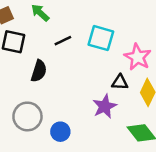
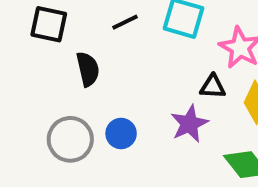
black semicircle: (39, 71) -> (88, 69), turned -30
blue circle: (60, 132) -> (121, 133), moved

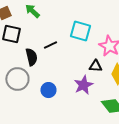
black line: (125, 22) -> (50, 45), moved
gray circle: (70, 139) -> (17, 79), moved

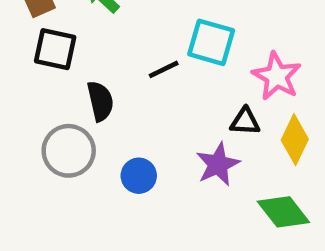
black line: (50, 45) -> (164, 69), moved

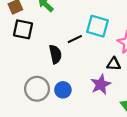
black semicircle: (100, 101) -> (55, 54), moved
gray circle: (69, 151) -> (37, 89), moved

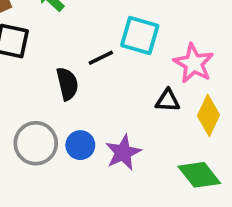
purple star: (101, 84) -> (123, 153), moved

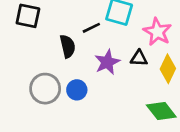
purple star: (123, 153) -> (107, 62), moved

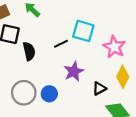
black semicircle: (68, 46) -> (29, 51), moved
black triangle: (139, 58) -> (99, 88), moved, turned -32

